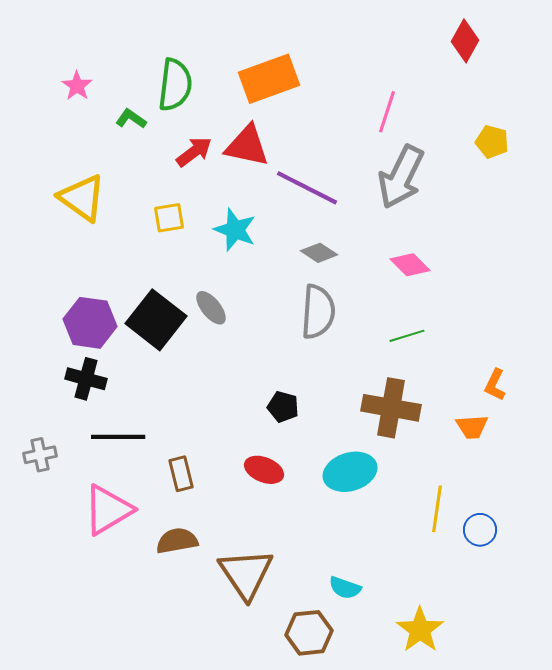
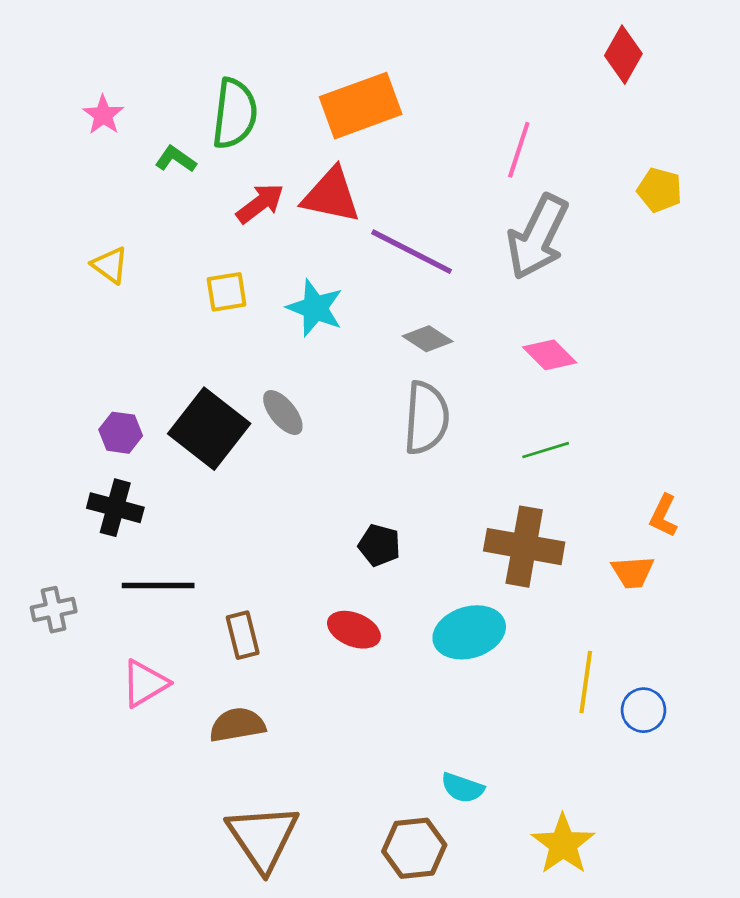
yellow triangle: (82, 198) -> (110, 265), size x0.6
purple hexagon: (90, 323) -> (121, 433), size x0.6
pink triangle: (108, 510) -> (145, 683), size x0.7
brown triangle: (246, 574) -> (263, 837), moved

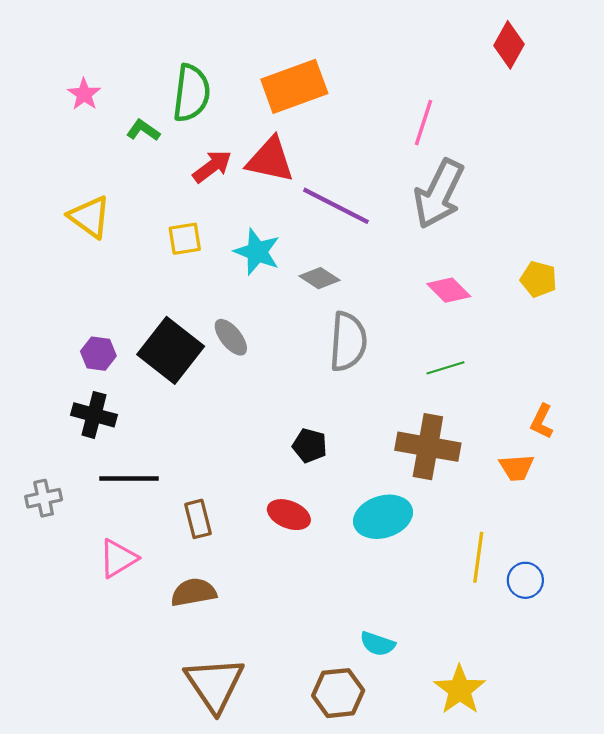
yellow pentagon: (660, 190) -> (538, 279), moved
yellow triangle: (110, 265) -> (90, 217), size x1.4
gray diamond: (428, 339) -> (320, 278), moved

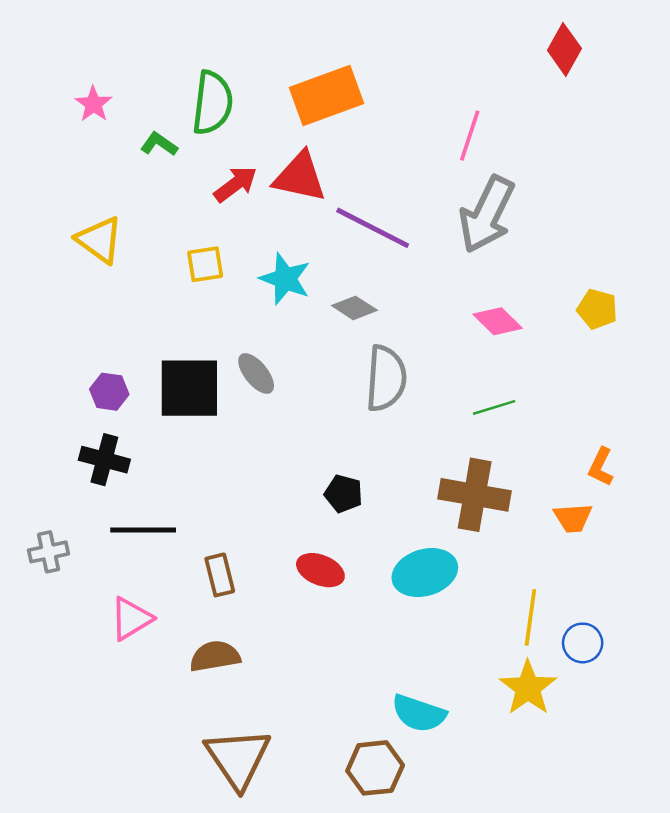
black square: (171, 350) -> (189, 388), turned -38
cyan semicircle: (378, 644) -> (419, 713), size x1.4
yellow star: (460, 690) -> (528, 688), moved

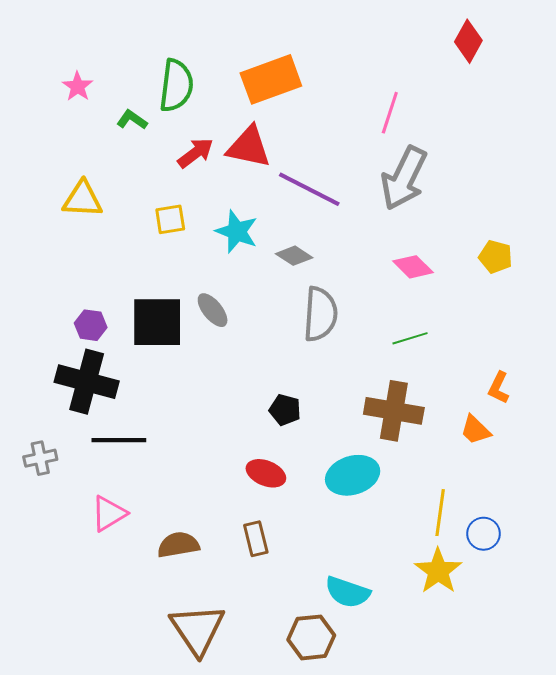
yellow triangle: (100, 240) -> (83, 199), turned -33
black cross: (104, 460) -> (87, 382), size x1.5
orange trapezoid: (573, 518) -> (475, 430), turned 48
brown rectangle: (220, 575) -> (256, 539), moved

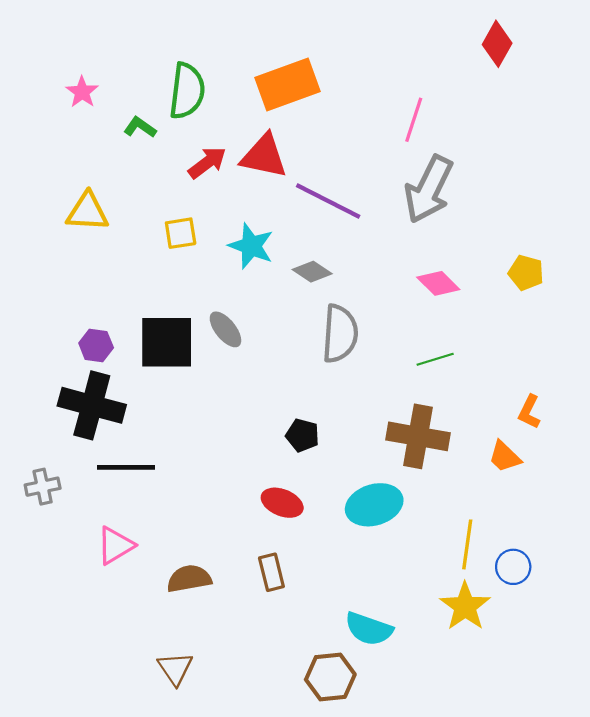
brown triangle: (197, 629) -> (175, 668), moved, size x0.6

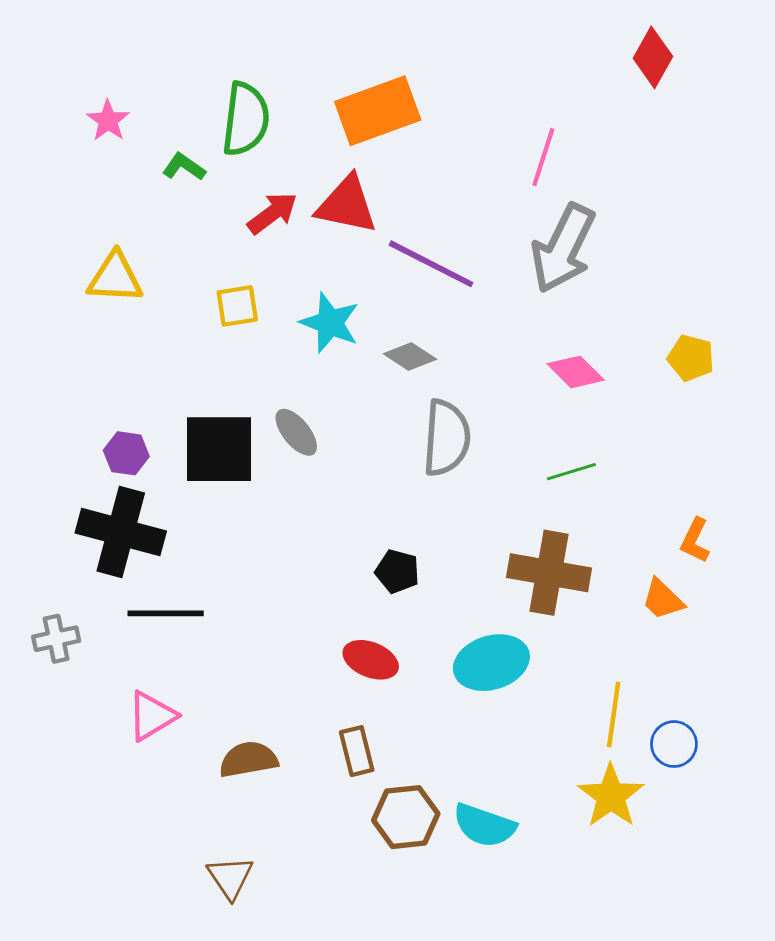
brown hexagon: (330, 677) -> (406, 817), moved

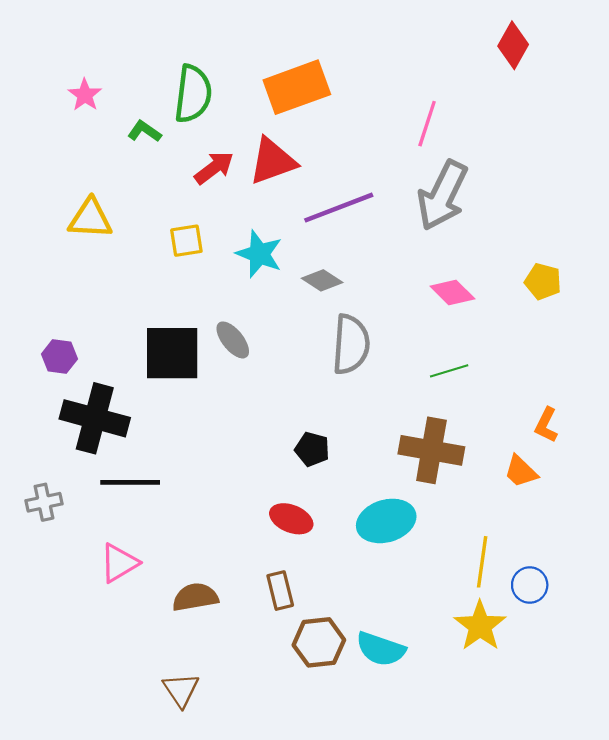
red triangle: (347, 205) -> (272, 161), turned -32
purple line: (431, 264) -> (339, 208), turned -48
purple hexagon: (126, 453) -> (59, 357), moved

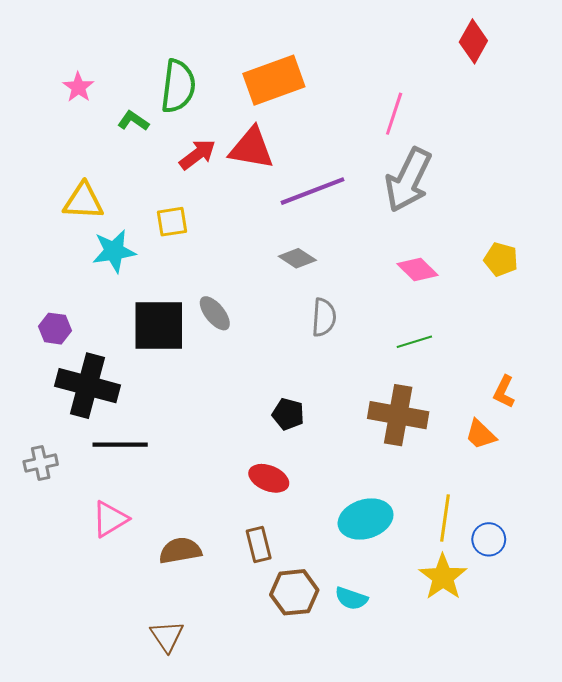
red triangle: (272, 161) -> (251, 148), turned 30
cyan star: (259, 254) -> (114, 251), moved, turned -30
gray semicircle: (351, 344) -> (324, 317), size x0.7
cyan ellipse: (386, 521) -> (366, 519), moved
cyan semicircle: (381, 649) -> (351, 598), size x0.7

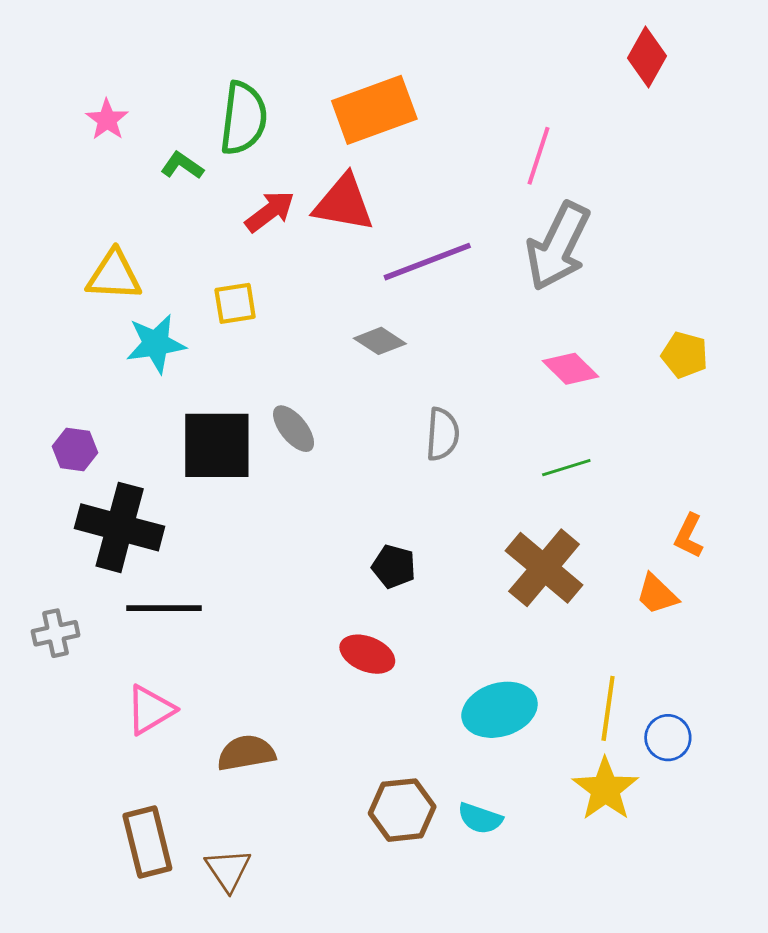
gray diamond: (297, 258) -> (380, 341), moved
brown cross: (398, 415) -> (544, 568), turned 30
brown rectangle: (259, 544) -> (147, 842), moved, size x1.4

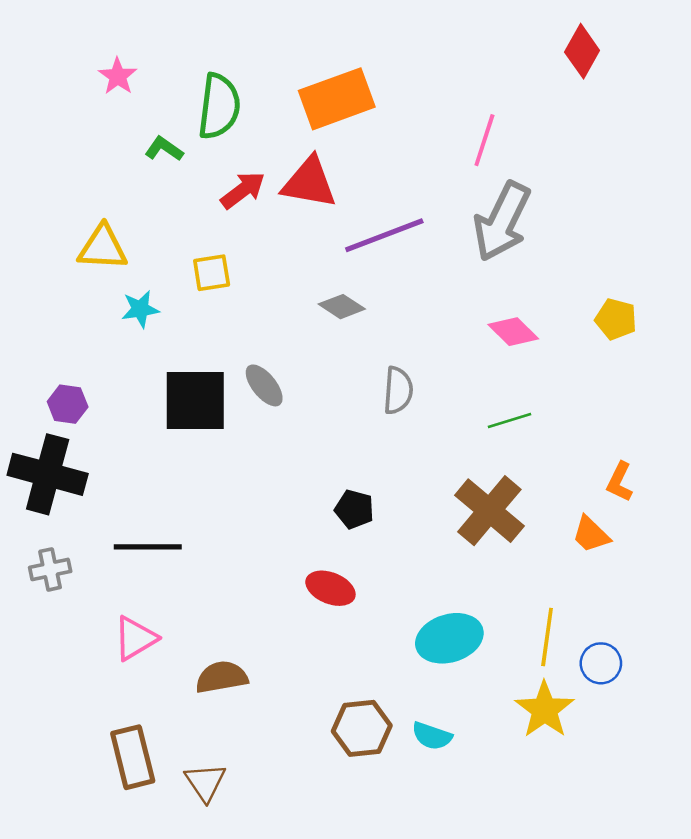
pink star: (107, 120) -> (118, 76), moved
cyan star: (156, 344) -> (140, 309), size x0.7
black cross: (120, 527) -> (48, 474), moved

